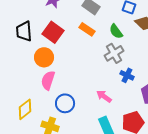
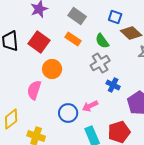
orange circle: (44, 57) -> (52, 69), moved
pink arrow: (104, 96) -> (90, 106), turned -63
blue circle: (65, 103) -> (68, 113), moved

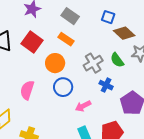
green semicircle: (102, 41) -> (117, 60), moved
orange circle: (52, 69) -> (55, 63), moved
blue circle: (68, 113) -> (63, 87), moved

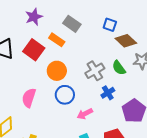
orange rectangle: (66, 39) -> (57, 40), moved
blue cross: (106, 85) -> (108, 93), turned 32

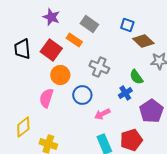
purple star: (34, 17) -> (51, 17), turned -30
green semicircle: (119, 68) -> (136, 77), moved
orange circle: (57, 71) -> (60, 75), moved
gray cross: (95, 71) -> (99, 67), moved, turned -36

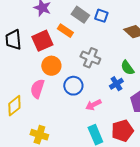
blue square: (127, 25) -> (101, 16), moved
red square: (51, 50) -> (42, 41), turned 30
yellow diamond: (23, 127) -> (14, 106), moved

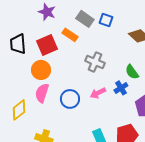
orange circle: (51, 66) -> (41, 70), moved
blue circle: (73, 86) -> (70, 99), moved
pink arrow: (93, 105) -> (98, 93), moved

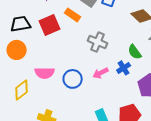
black trapezoid: (18, 44) -> (21, 24), turned 85
orange circle: (41, 70) -> (17, 50), moved
pink semicircle: (42, 93) -> (45, 73), turned -108

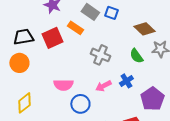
green semicircle: (135, 52) -> (136, 56), moved
pink semicircle: (45, 73) -> (63, 85), moved
blue circle: (73, 79) -> (80, 104), moved

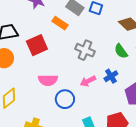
red square: (52, 38) -> (37, 45), moved

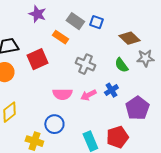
pink semicircle: (48, 80) -> (62, 94), moved
blue circle: (65, 99) -> (54, 124), moved

